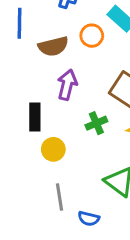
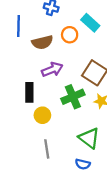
purple arrow: (67, 85) -> (52, 70), turned 54
green cross: (96, 123) -> (73, 97), size x1.5
blue semicircle: (89, 219) -> (83, 164), moved

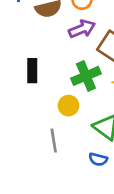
purple arrow: (52, 70) -> (82, 29), moved
yellow circle: (42, 115) -> (68, 106), moved

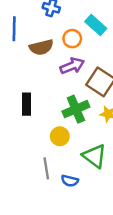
blue semicircle: (98, 159) -> (70, 181), moved

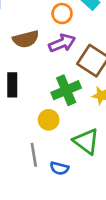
brown semicircle: (41, 47) -> (26, 39), moved

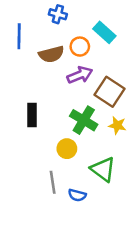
brown semicircle: (26, 39) -> (51, 54), moved
green cross: (66, 90) -> (84, 120), turned -36

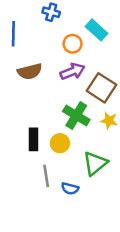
brown semicircle: (51, 54) -> (30, 71), moved
black rectangle: (32, 115) -> (34, 139), moved
green triangle: (103, 169) -> (95, 163), turned 44

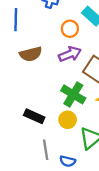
black rectangle: (34, 139) -> (34, 116), turned -66
yellow circle: (60, 143) -> (68, 120), moved

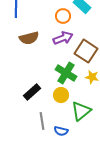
black rectangle: (34, 116) -> (32, 92), turned -66

